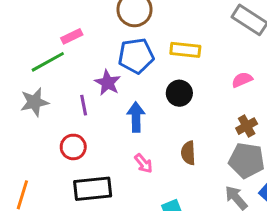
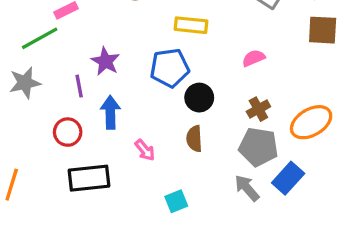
blue pentagon: (136, 56) -> (170, 68), moved
black circle: (179, 93) -> (199, 98), moved
blue arrow: (136, 117) -> (110, 112), moved

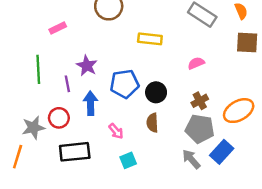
green line: (40, 38) -> (38, 69), moved, turned -64
blue pentagon: (170, 68) -> (124, 84), moved
gray star: (25, 83) -> (33, 128), moved
cyan square: (176, 201) -> (128, 160), moved

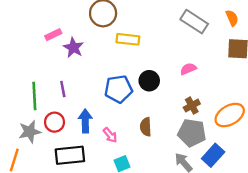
yellow rectangle: (150, 39) -> (128, 39), moved
purple star: (87, 66) -> (73, 48), moved
green line: (38, 69) -> (34, 96), moved
black circle: (156, 92) -> (149, 81), moved
blue arrow: (90, 103) -> (85, 121), moved

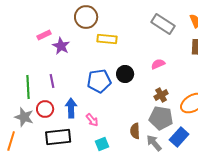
brown semicircle: (146, 127) -> (135, 131), moved
gray star: (30, 132) -> (24, 117), turned 30

